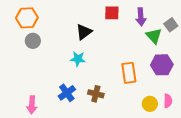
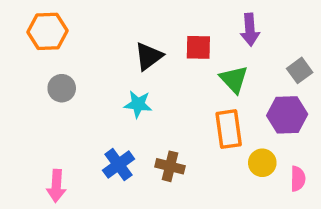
red square: (112, 13) -> (198, 47), moved
gray square: (171, 25) -> (300, 70), moved
green triangle: (154, 36) -> (234, 79), moved
gray circle: (33, 41) -> (62, 88), moved
yellow circle: (150, 104) -> (262, 163), moved

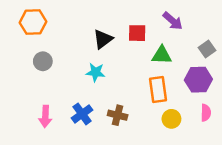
purple arrow: (250, 30) -> (173, 21), turned -45
green triangle: (234, 79) -> (162, 55), turned -45
yellow circle: (262, 163) -> (171, 119), moved
pink semicircle: (298, 179) -> (206, 113), moved
pink arrow: (56, 186) -> (45, 116), moved

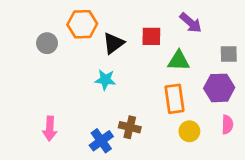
orange hexagon: (33, 22) -> (82, 24), moved
gray square: (207, 49) -> (229, 54), turned 35
gray circle: (43, 61) -> (47, 43), moved
blue cross: (82, 114) -> (101, 141), moved

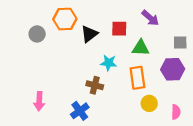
cyan star: (105, 80) -> (109, 63), moved
pink semicircle: (227, 125) -> (176, 112), moved
brown cross: (130, 127) -> (95, 85), moved

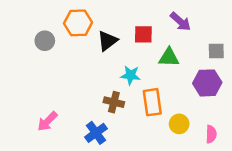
orange rectangle: (137, 78) -> (152, 102), moved
pink arrow: (39, 101) -> (47, 121), turned 42

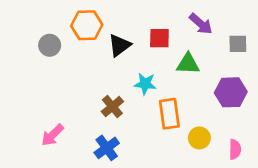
gray square: (216, 51) -> (238, 44), moved
brown cross: (114, 102) -> (112, 107), moved, turned 36

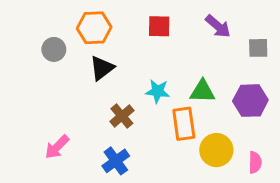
red square: (159, 38) -> (159, 26), moved
black triangle: (120, 45) -> (102, 68), moved
green triangle: (188, 64) -> (202, 91), moved
yellow circle: (199, 138) -> (216, 150), size x1.4

